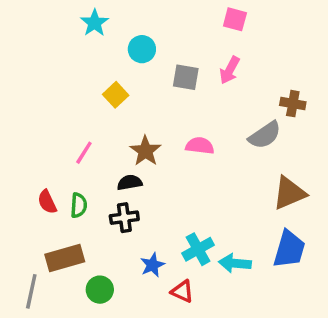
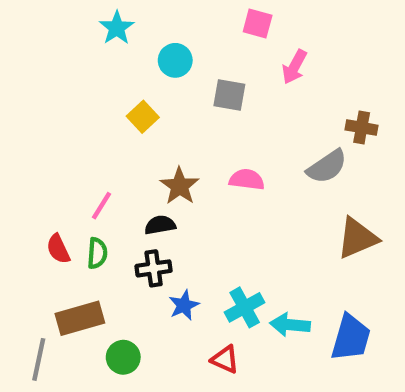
pink square: (235, 19) -> (258, 23), moved
pink arrow: (230, 70) -> (294, 67), moved
pink line: (84, 153) -> (102, 206), moved
blue trapezoid: (289, 249) -> (351, 338), moved
blue star: (152, 265) -> (184, 305), moved

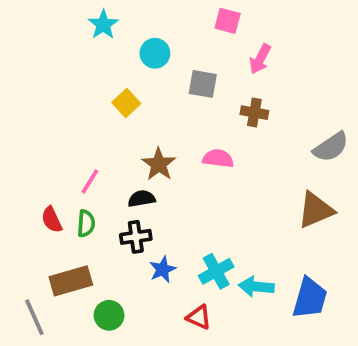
brown cross: (362, 128) -> (254, 113), moved
gray semicircle: (327, 167) -> (331, 147), moved
gray line: (39, 359) -> (34, 317), turned -36

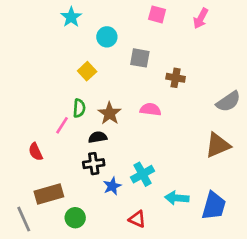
pink arrow: (260, 59) -> (201, 18), moved
green semicircle: (86, 223) -> (79, 108), moved
cyan cross: (216, 271) -> (143, 174), moved

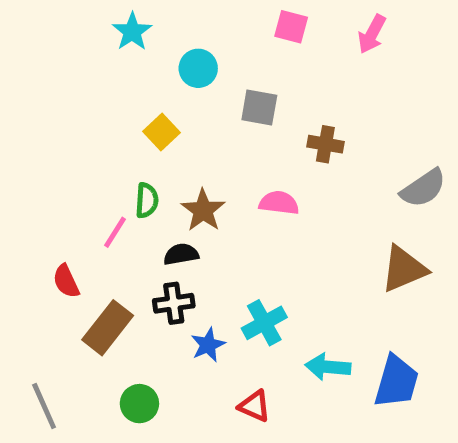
brown rectangle: (49, 194) -> (108, 328), moved, turned -36

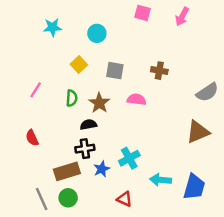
cyan star: (132, 32) -> (52, 27), moved, turned 30
gray square: (259, 107) -> (115, 71), moved
pink line: (115, 232) -> (36, 90), moved
brown rectangle: (108, 328) -> (67, 171), moved, turned 35
gray line: (44, 406) -> (42, 199), moved

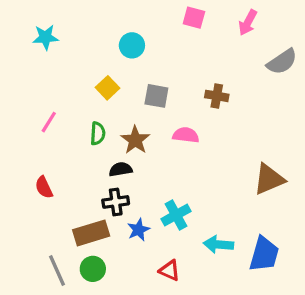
cyan star: (52, 27) -> (46, 37), moved
gray semicircle: (207, 92) -> (282, 62), moved

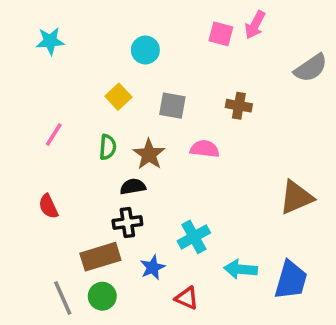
pink square: (194, 18) -> (221, 34), moved
pink arrow: (248, 23) -> (255, 25), moved
blue star: (138, 230) -> (153, 267), moved

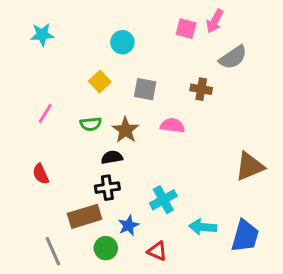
gray semicircle: (311, 68) -> (233, 57), moved
green semicircle: (108, 147) -> (91, 124), turned 80
green circle: (102, 296) -> (106, 248), moved

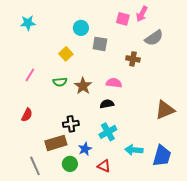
gray square: (145, 89) -> (100, 44), moved
black semicircle: (112, 157) -> (107, 104), moved
red semicircle: (41, 174) -> (27, 115), turned -128

